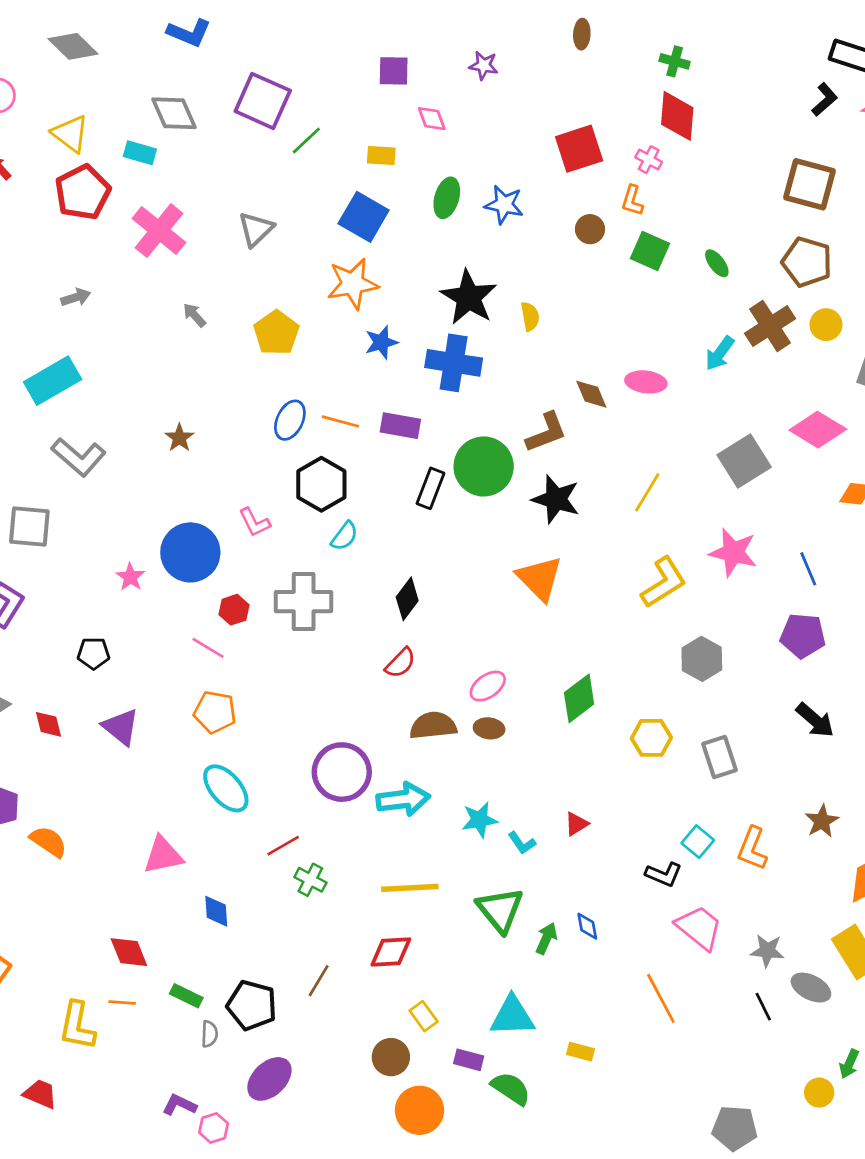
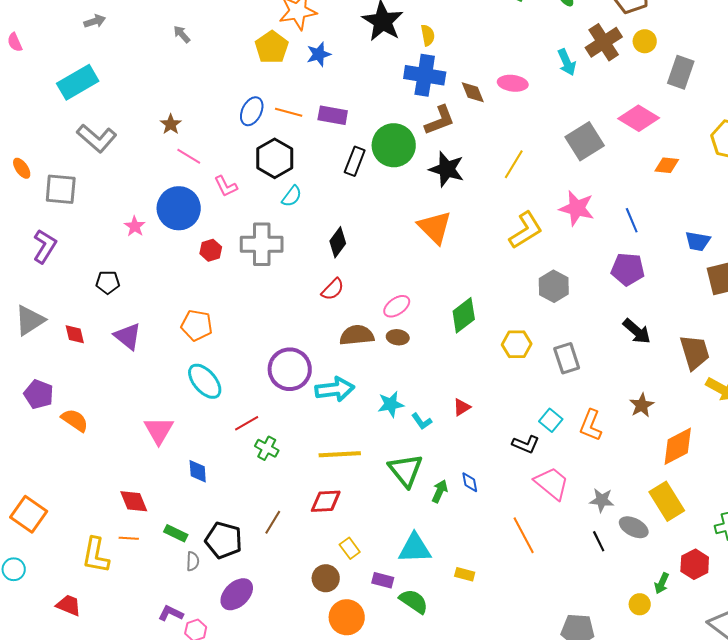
yellow pentagon: (276, 333) -> (272, 47), moved
cyan arrow: (720, 353) -> (567, 62), turned -60
blue cross: (454, 363) -> (425, 75), moved
pink line: (208, 648) -> (189, 156), moved
pink triangle: (163, 855) -> (159, 430), turned -48

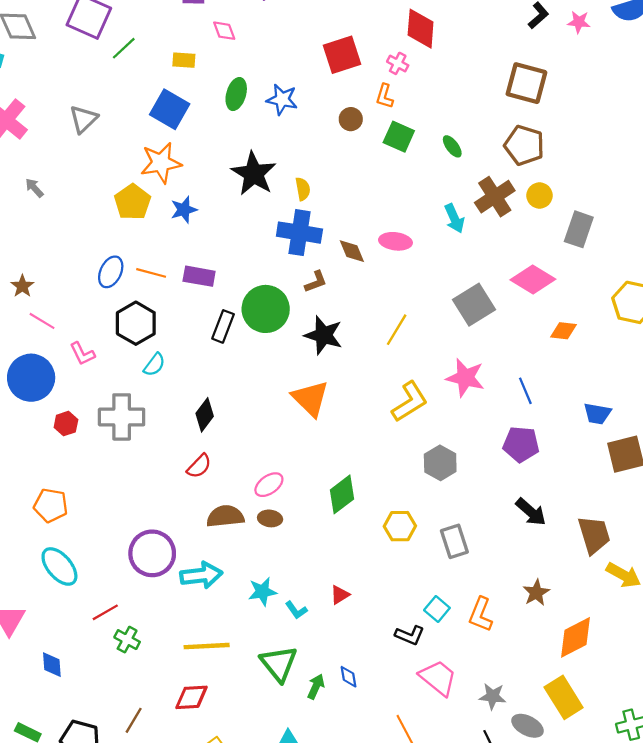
brown L-shape: (440, 120) -> (316, 282), size x0.7

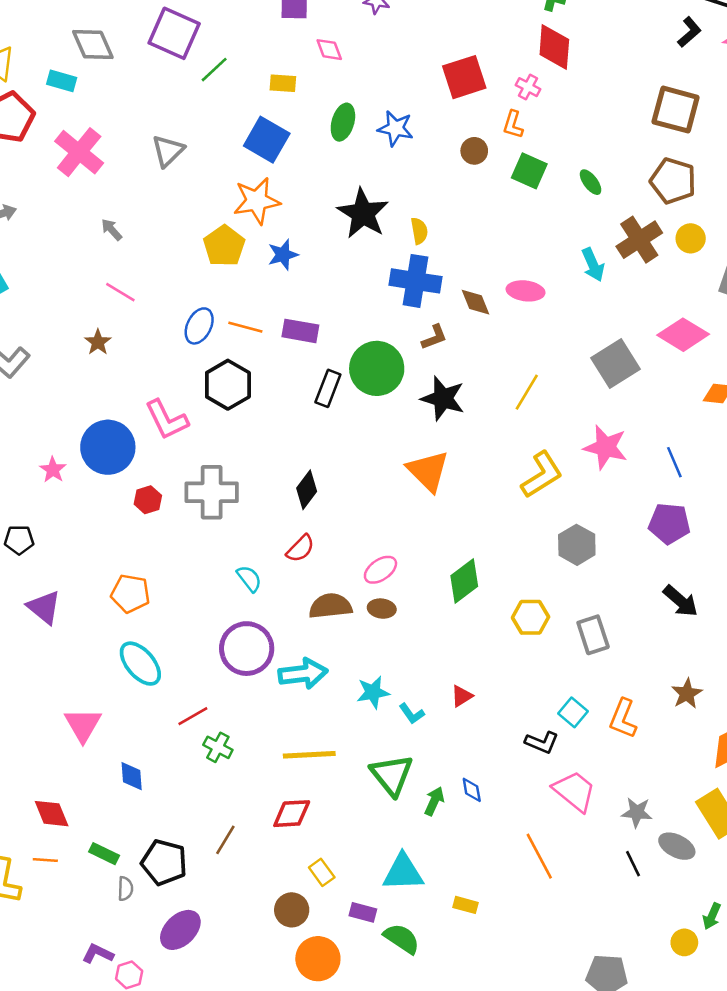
pink line: (42, 321) -> (120, 292), moved
pink L-shape: (82, 354) -> (167, 420), size x1.5
cyan semicircle: (154, 365) -> (249, 579), moved, turned -75

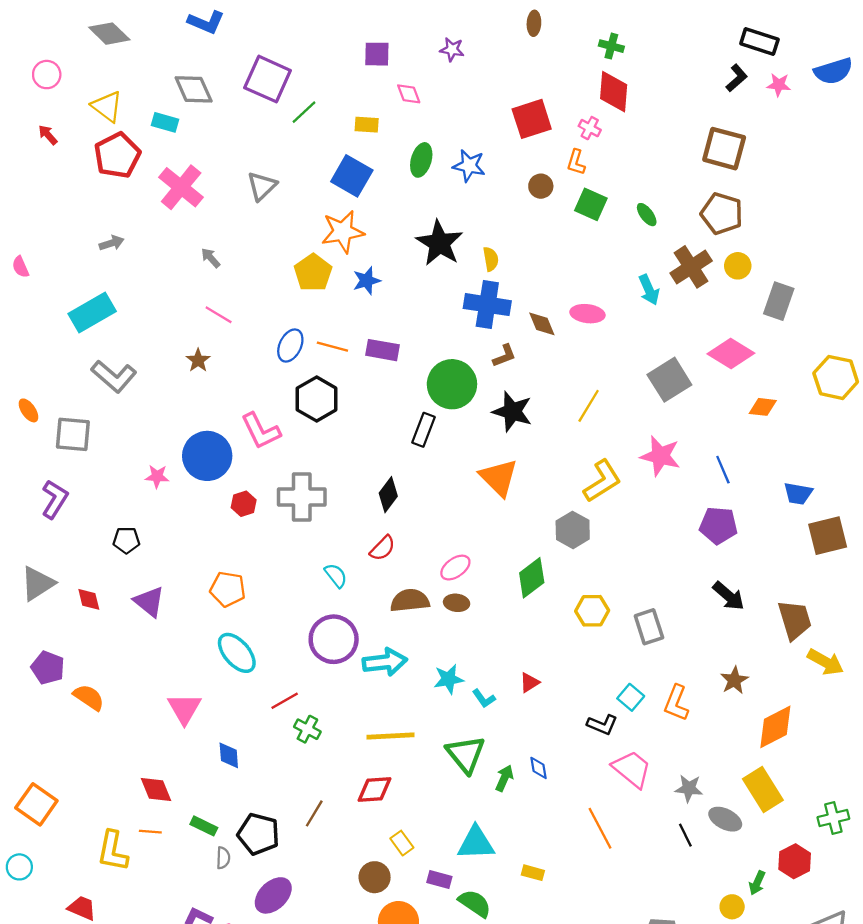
black rectangle: (328, 388) -> (424, 430), moved
pink star: (53, 470) -> (157, 476), turned -30
gray hexagon: (577, 545) -> (573, 530), moved

